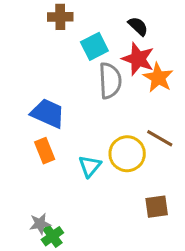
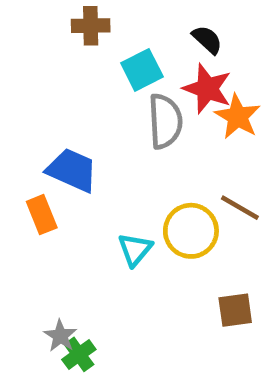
orange rectangle: (45, 151) -> (42, 215), moved
gray star: (40, 224) -> (60, 336), turned -30

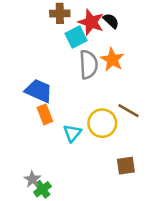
brown cross: (91, 26) -> (60, 13), moved
red star: (207, 89) -> (91, 22), moved
orange star: (238, 117) -> (112, 60), moved
orange rectangle: (42, 215) -> (45, 114), moved

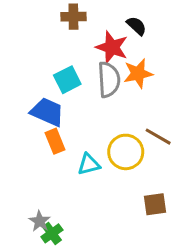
red star: (91, 22) -> (112, 47), moved
cyan square: (76, 37) -> (67, 80), moved
orange star: (112, 60) -> (138, 73), turned 30
cyan triangle: (72, 133) -> (89, 164), turned 36

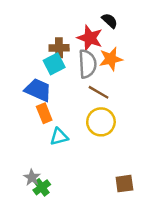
brown cross: (73, 17) -> (59, 48), moved
brown line: (158, 137) -> (99, 92), moved
cyan triangle: (89, 164) -> (59, 137), moved
brown square: (155, 204) -> (124, 184), moved

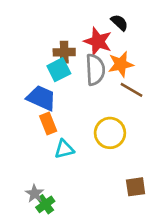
brown line: (99, 92) -> (132, 90), moved
brown square: (124, 184) -> (136, 187), moved

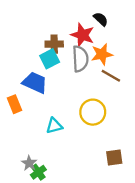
orange rectangle: (48, 124) -> (14, 104), moved

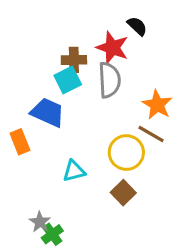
orange star: (102, 54) -> (157, 105), moved, turned -30
brown line: (111, 76) -> (151, 134), moved
brown square: (114, 157) -> (123, 193), moved, turned -36

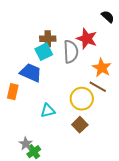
black semicircle: (137, 26) -> (108, 17), moved
red star: (112, 48) -> (87, 39), moved
orange rectangle: (20, 142) -> (13, 92), turned 35

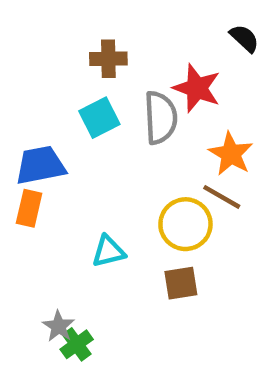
brown cross: (48, 39) -> (108, 59), moved
blue trapezoid: (31, 73) -> (40, 165), moved, turned -35
brown square: (80, 125) -> (181, 283), turned 35

